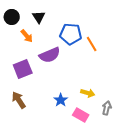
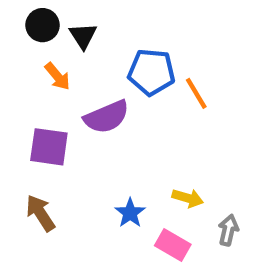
black circle: (12, 17) -> (43, 25), moved
purple square: (23, 69) -> (49, 147), turned 30

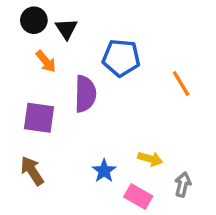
orange line: (196, 93) -> (181, 84), moved
purple semicircle: (107, 117) -> (85, 94), turned -66

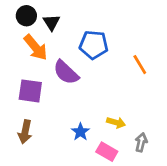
orange arrow: (46, 61) -> (36, 47), size x1.5
purple semicircle: (85, 94) -> (66, 72), turned 132
brown arrow: (32, 171) -> (25, 132), turned -135

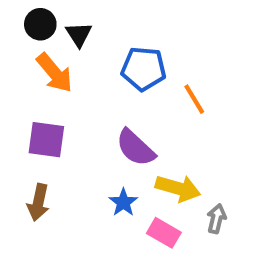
orange line: (140, 65) -> (194, 99), moved
purple semicircle: (66, 72) -> (135, 148), moved
yellow arrow: (116, 123) -> (178, 188), size x1.5

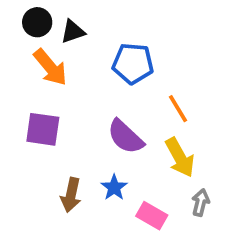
black triangle: (79, 34) -> (73, 32), turned 44
orange line: (194, 99) -> (178, 109), moved
yellow arrow: (178, 188) -> (180, 157), moved, turned 45
brown arrow: (38, 202) -> (71, 195), moved

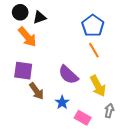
blue pentagon: (133, 64) -> (93, 26), moved, turned 30
orange line: (178, 109) -> (94, 50), moved
brown arrow: (71, 195) -> (37, 91), moved, turned -48

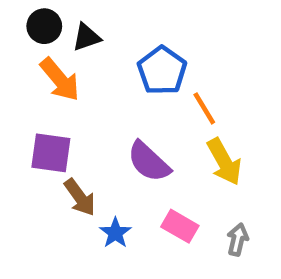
blue pentagon: (93, 26) -> (162, 71), moved
yellow arrow: (98, 86) -> (224, 162), moved
blue star: (62, 102) -> (115, 233), moved
pink rectangle: (83, 118) -> (180, 226), moved

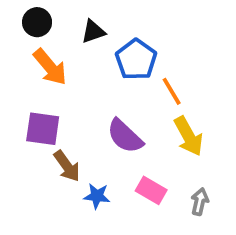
black triangle: (86, 37) -> (93, 32), moved
blue star: (115, 233) -> (97, 196), turned -30

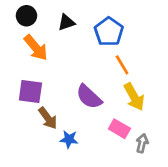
blue pentagon: (136, 60) -> (109, 32), moved
pink rectangle: (151, 190) -> (119, 129), moved

